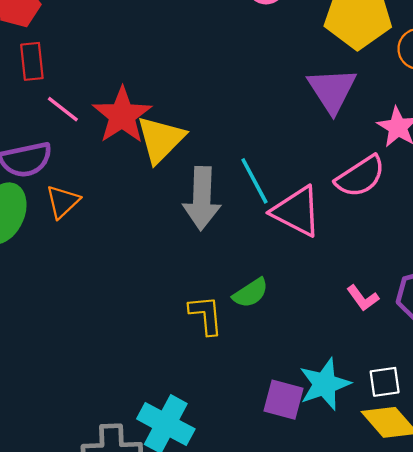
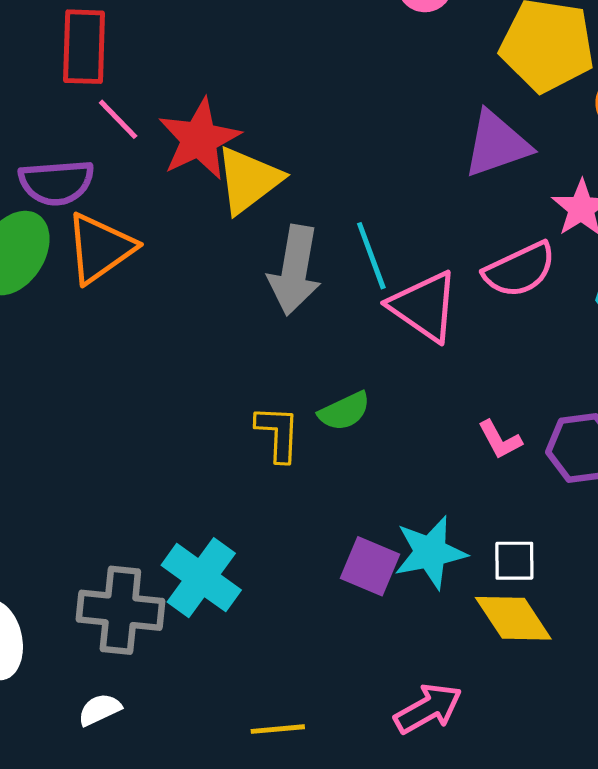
red rectangle: (32, 61) -> (84, 47), size x1.4
purple triangle: (332, 90) -> (497, 144), turned 36
orange triangle: (63, 202) -> (100, 248), size x1.5

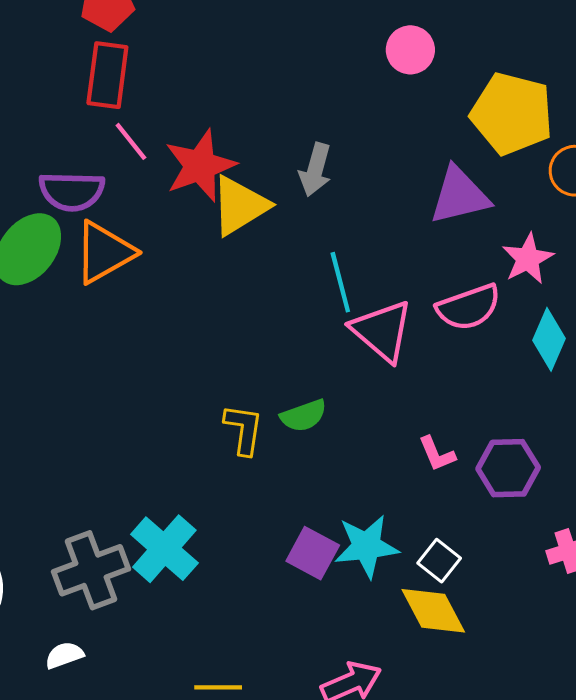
gray arrow: (295, 270) -> (315, 170), moved, size x0.7
white square: (514, 561) -> (439, 561), turned 33
gray cross: (120, 610) -> (91, 570), turned -32

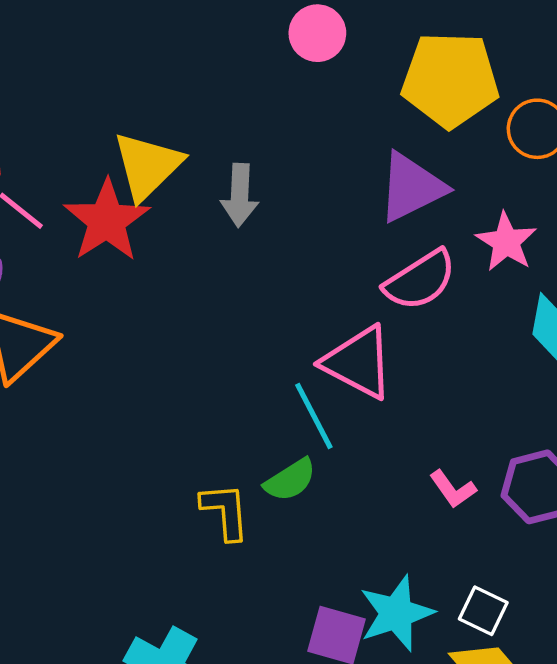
yellow triangle: (240, 206) -> (147, 166), moved
cyan line: (340, 282) -> (314, 416), moved
pink semicircle: (469, 307) -> (420, 280), moved

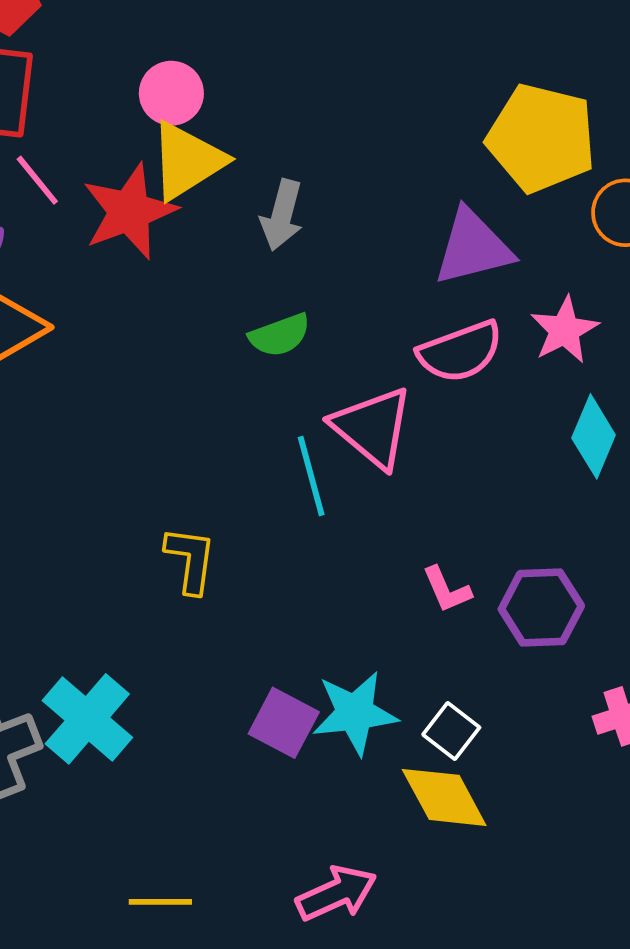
pink circle: (317, 33) -> (171, 93), moved
green semicircle: (290, 480) -> (280, 335), moved

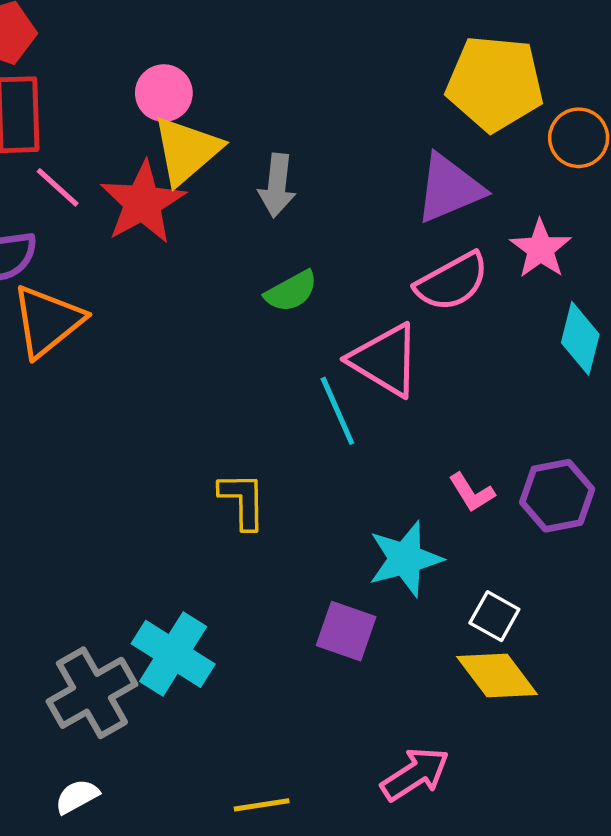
cyan star: (355, 713) -> (405, 559), moved

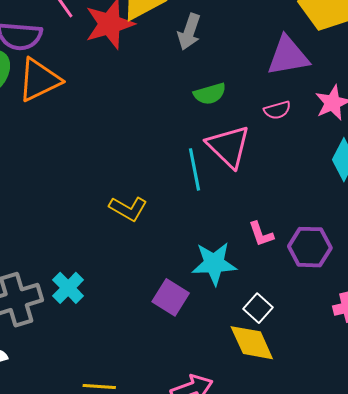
pink semicircle: (452, 282) -> (277, 110), size x0.6
green semicircle: (291, 291) -> (210, 94), moved
yellow L-shape: (243, 500) -> (128, 209), turned 108
cyan cross: (173, 654) -> (68, 288), size x0.7

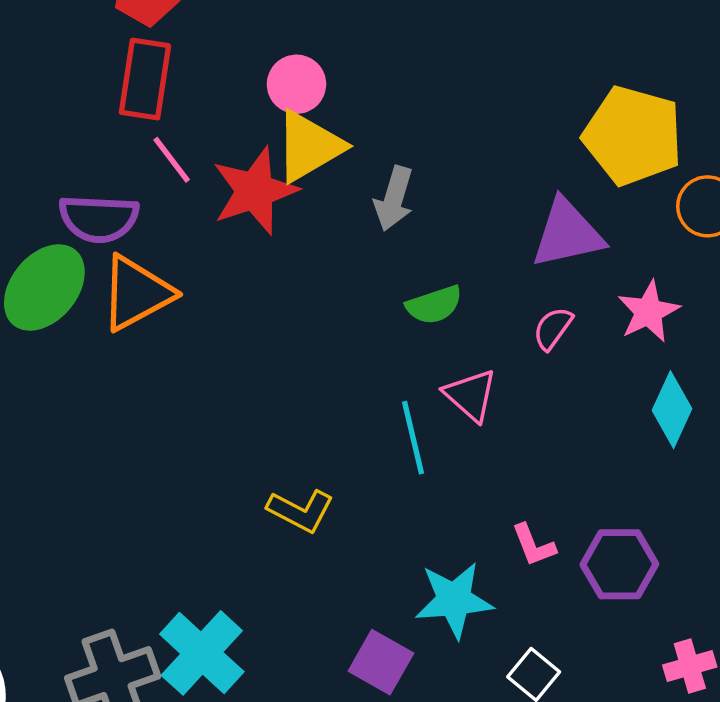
pink semicircle: (277, 110) -> (553, 328), turned 144
pink triangle: (229, 146) -> (471, 395), size x0.7
cyan cross: (68, 288) -> (202, 653), size x1.5

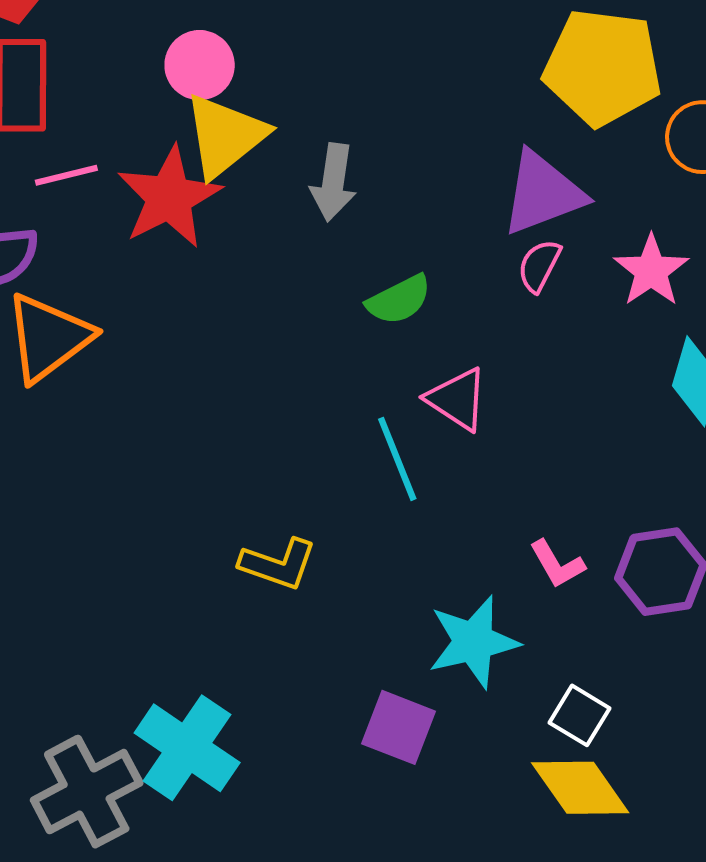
pink line: (172, 160) -> (66, 175), turned -58
pink semicircle: (553, 328) -> (539, 266), moved

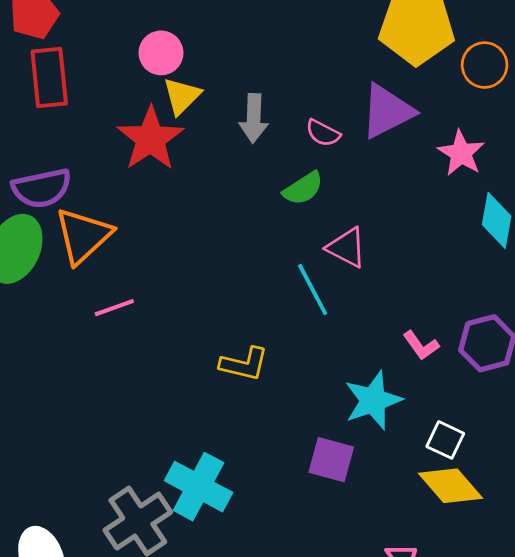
yellow triangle: (225, 136) -> (182, 96), size x0.7
pink line: (66, 175) -> (114, 308), moved
pink semicircle: (539, 266) -> (323, 133), moved, turned -84

